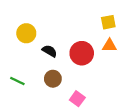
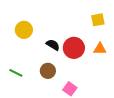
orange triangle: (109, 45) -> (100, 49), moved
black semicircle: (50, 51) -> (53, 45), moved

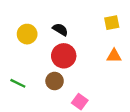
black semicircle: (53, 45) -> (60, 29), moved
red circle: (74, 48) -> (64, 56), moved

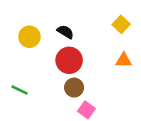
yellow square: (112, 23) -> (121, 24), turned -35
brown circle: (55, 81) -> (74, 88), moved

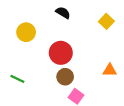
black semicircle: (65, 32) -> (63, 13), moved
orange triangle: (124, 60) -> (110, 70), moved

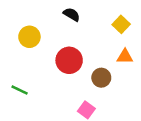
orange triangle: (110, 70) -> (125, 57), moved
brown circle: (65, 77) -> (101, 78), moved

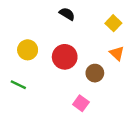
yellow circle: (29, 37) -> (28, 50), moved
orange triangle: (125, 57) -> (117, 53), turned 42

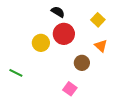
yellow circle: (28, 50) -> (41, 43), moved
red circle: (65, 57) -> (64, 34), moved

